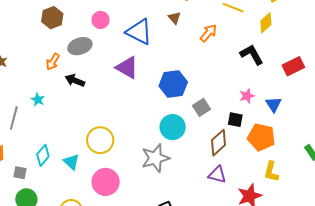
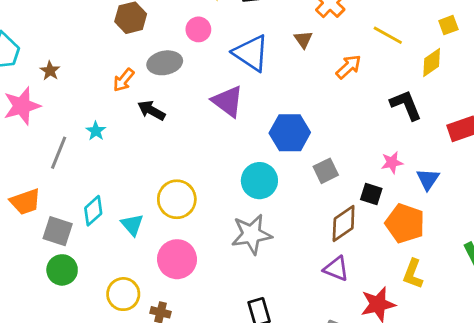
cyan circle: (173, 127) -> (259, 181), moved
gray square: (20, 173) -> (58, 231), size x1.5

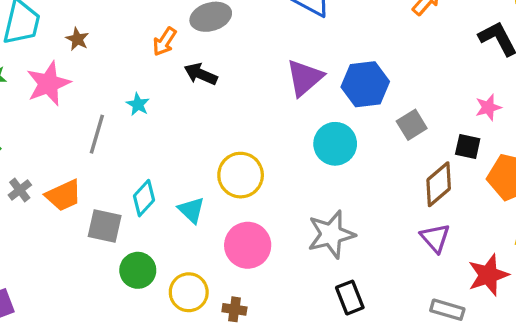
purple triangle: (228, 101) -> (305, 78), moved, turned 48
gray star: (251, 234) -> (331, 234), moved
purple triangle: (336, 269) -> (435, 238), turned 32
green circle: (62, 270) -> (138, 270), moved

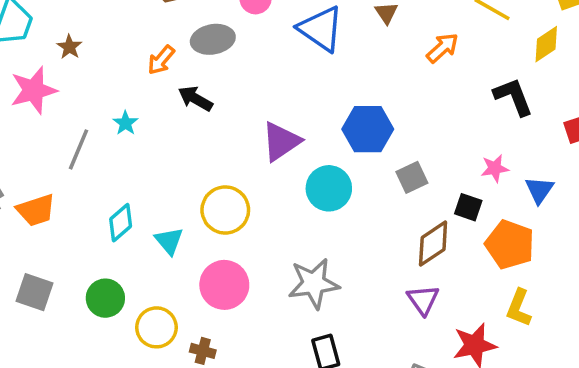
purple triangle: (305, 78) -> (281, 141), moved
gray square: (105, 226) -> (34, 292), moved

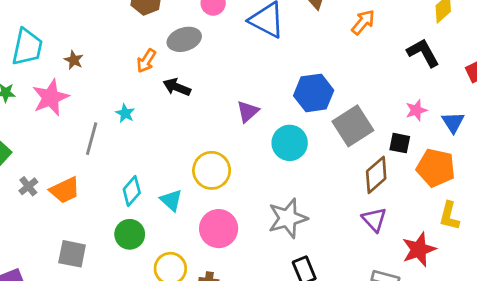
purple triangle: (281, 141) -> (248, 111), size x0.7
gray square: (412, 177) -> (353, 126), size x1.6
green circle: (105, 298) -> (130, 234), moved

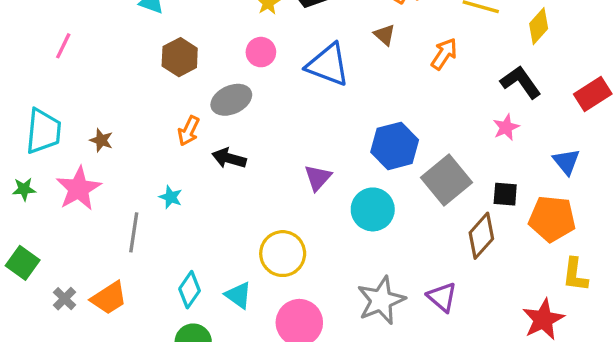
pink star: (416, 110) -> (506, 127), moved
purple triangle: (374, 220) -> (442, 297), moved

